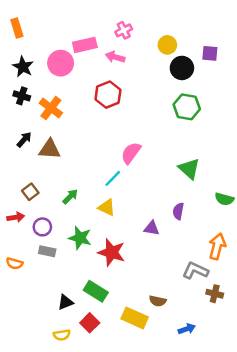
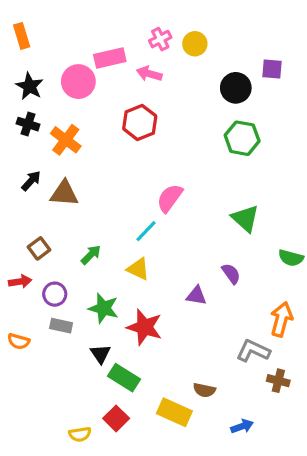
yellow circle: (167, 45) -> (195, 44), moved
purple semicircle: (178, 211) -> (231, 274), turned 133
black triangle: (65, 302) -> (100, 354), moved, turned -42

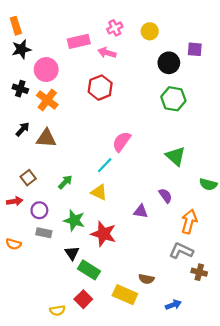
yellow circle: (195, 44) -> (150, 31), moved
pink circle: (78, 82) -> (46, 70), moved
black star: (30, 86) -> (21, 49), moved, turned 30
orange arrow: (281, 319) -> (189, 222), moved

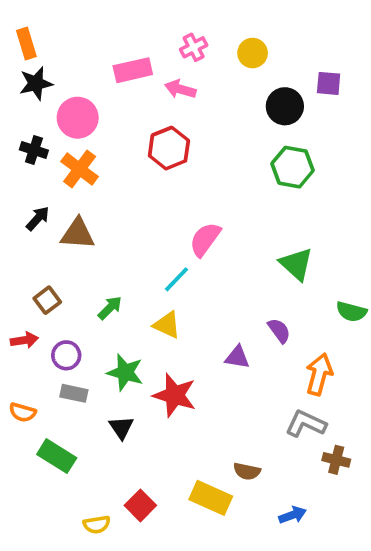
green rectangle: (89, 270) -> (57, 456), moved

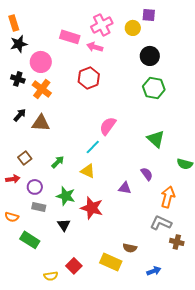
pink cross: (194, 47) -> (102, 25), size x1.5
pink rectangle: (133, 70) -> (70, 37), turned 30
purple square: (329, 83) -> (149, 15), moved

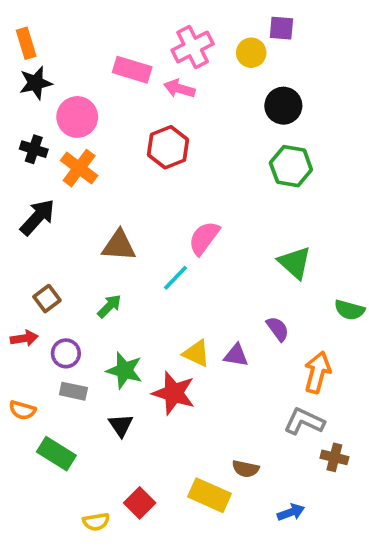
black arrow: (20, 115) -> (37, 217), size x1.5
brown triangle: (41, 123) -> (119, 246), moved
yellow triangle: (88, 171) -> (196, 353), moved

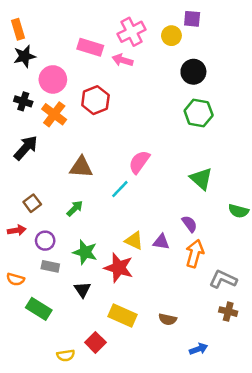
red hexagon: (168, 147) -> (95, 100), moved
orange arrow: (317, 372) -> (195, 254), moved
gray L-shape: (304, 421) -> (223, 279), moved
yellow rectangle: (210, 495) -> (122, 315), moved

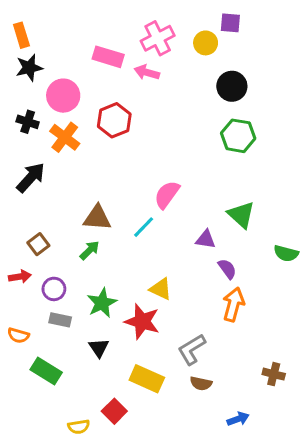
brown triangle: (81, 167) -> (97, 218), moved
purple triangle: (161, 242) -> (206, 239), moved
green star: (85, 252) -> (102, 303), turned 30
gray L-shape: (223, 279) -> (192, 349), moved, turned -56

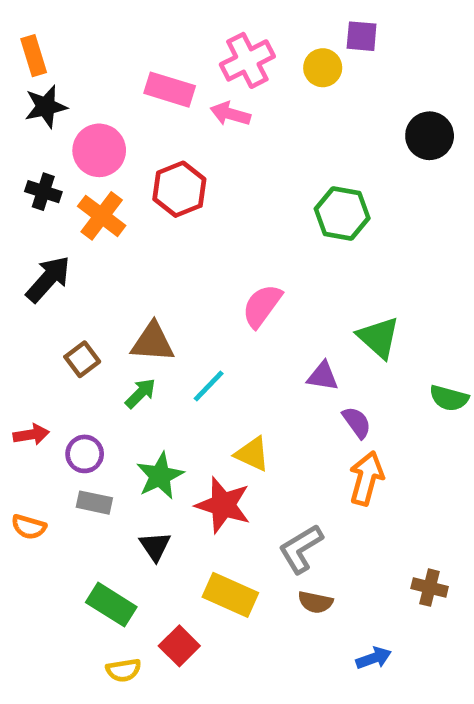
black circle: (232, 86) -> (430, 136), moved
green hexagon: (238, 136) -> (342, 213), moved
cyan line: (144, 227) -> (209, 386), moved
brown square: (38, 244) -> (82, 359), moved
green rectangle: (46, 371) -> (111, 605), moved

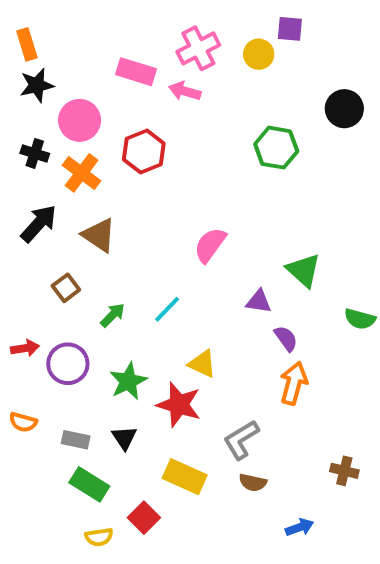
green hexagon: (342, 213) -> (276, 148), moved
brown triangle: (153, 342) -> (99, 235), moved, turned 30
purple circle: (85, 454) -> (68, 364), size x1.4
gray rectangle: (94, 503) -> (76, 440), moved

